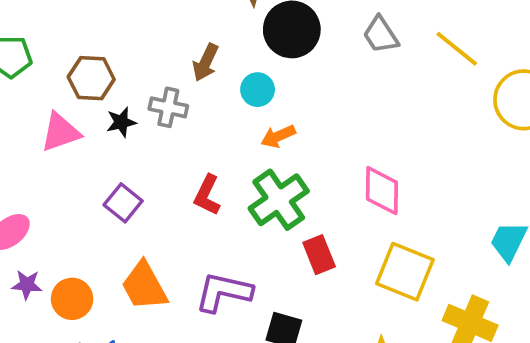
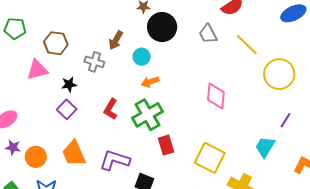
black star: (121, 122) -> (69, 84), moved
pink diamond: (382, 191) -> (216, 96), moved

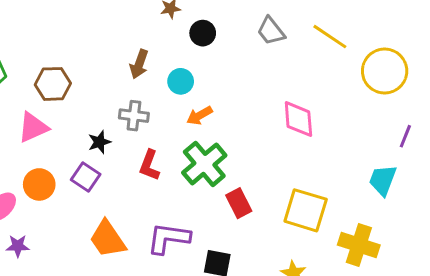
black circle: (162, 27) -> (203, 33), size x0.6
gray cross: (94, 62) -> (134, 116), moved
black star: (69, 84) -> (99, 142), moved
orange circle: (36, 157) -> (39, 184), moved

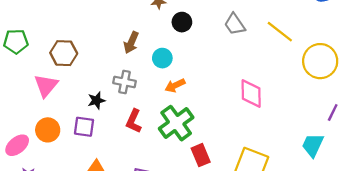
pink triangle: (33, 127) -> (46, 86), turned -30
purple square: (86, 177) -> (84, 127), turned -30

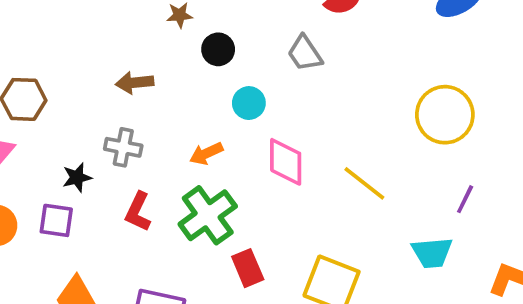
yellow line: (280, 32) -> (364, 183), moved
brown arrow: (131, 43) -> (135, 83), turned 60
cyan circle: (162, 58) -> (249, 103), moved
pink diamond: (251, 94) -> (286, 162), moved
cyan trapezoid: (313, 145) -> (432, 253), turned -120

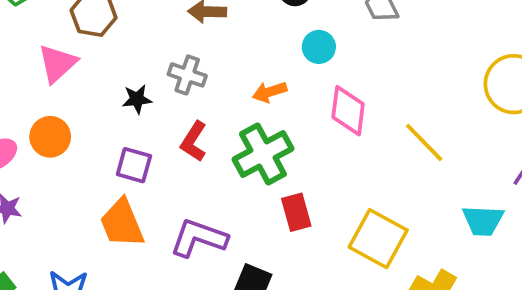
purple square: (56, 220) -> (134, 165), moved

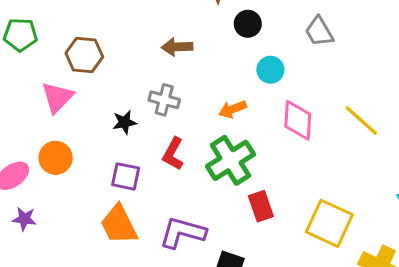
yellow line: (424, 142) -> (361, 120), moved

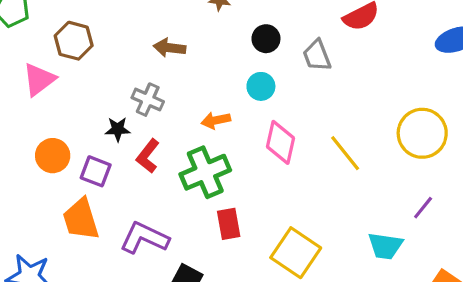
black circle: (248, 24) -> (266, 39), moved
black star: (124, 122) -> (118, 129), moved
orange circle: (56, 158) -> (53, 156), moved

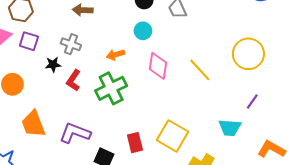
purple square: (96, 171) -> (29, 41), moved
red rectangle: (229, 224) -> (135, 143), moved

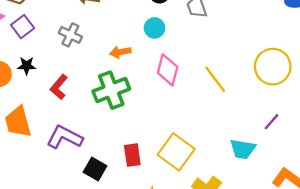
purple square: (29, 41) -> (23, 27), turned 30
black star: (53, 65) -> (27, 66), moved
red L-shape: (73, 80) -> (59, 87), moved

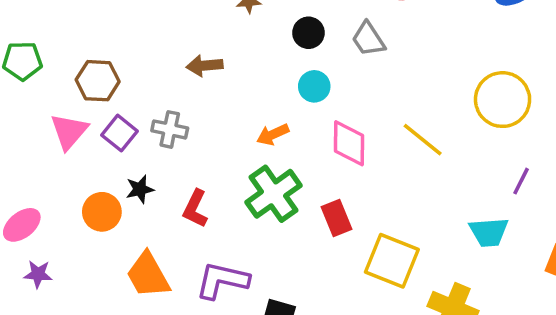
gray cross: (70, 35) -> (170, 129), moved
red rectangle: (132, 155) -> (336, 218), moved

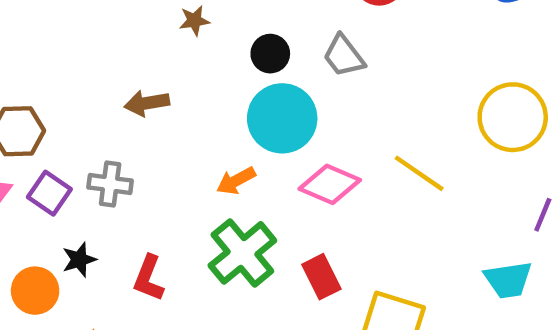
cyan circle: (314, 86) -> (282, 118), size x1.8
pink diamond: (349, 143) -> (330, 184), turned -63

